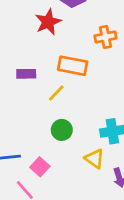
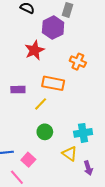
orange cross: (106, 37) -> (78, 62), turned 35

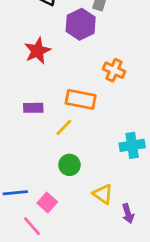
red star: (34, 50) -> (37, 51), moved
cyan cross: (83, 133) -> (132, 145), moved

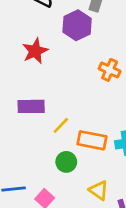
orange rectangle: (81, 99) -> (92, 140), moved
purple rectangle: (33, 108) -> (31, 106), size x1.4

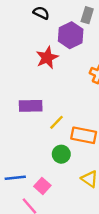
red star: (35, 51) -> (47, 58), moved

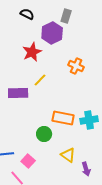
yellow line: (57, 122) -> (40, 80), moved

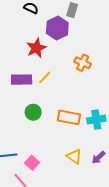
purple rectangle: (18, 93) -> (22, 80), moved
green circle: (44, 134) -> (33, 112), moved
purple arrow: (86, 169) -> (98, 157), moved, turned 64

